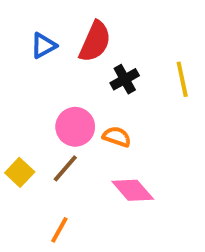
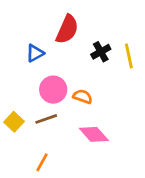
blue triangle: (43, 46) -> (35, 53), moved
black cross: (125, 79) -> (101, 52), moved
brown line: (65, 168) -> (46, 119), turned 30

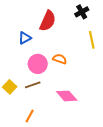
black cross: (101, 52) -> (82, 12), moved
orange semicircle: (83, 97) -> (60, 59), moved

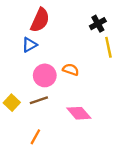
black cross: (82, 12) -> (98, 24), moved
red semicircle: (48, 21) -> (40, 20), moved

